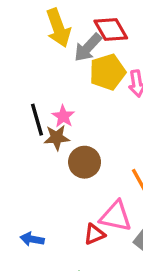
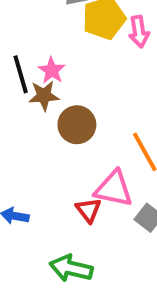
red triangle: (94, 234) -> (89, 210), turned -45

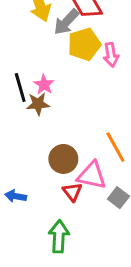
brown circle: (77, 125) -> (63, 159), moved
green arrow: (71, 268) -> (59, 236), turned 80

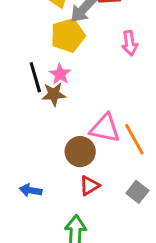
yellow pentagon: (84, 44) -> (68, 35), moved
pink triangle: (92, 175) -> (105, 128), moved
red triangle: (72, 192) -> (89, 186), turned 36

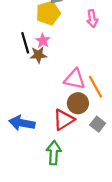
brown circle: (80, 152) -> (78, 103), moved
red triangle: (89, 186) -> (64, 120), size x1.5
blue arrow: (31, 190) -> (22, 123), size x1.6

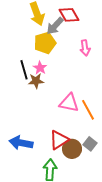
brown circle: (78, 103) -> (72, 149), moved

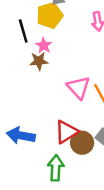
black line: (24, 70) -> (23, 31), moved
pink triangle: (69, 103) -> (78, 87), turned 35

